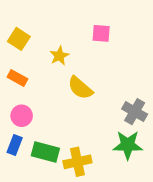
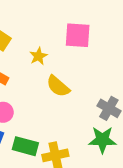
pink square: (101, 33) -> (78, 35), size x1.5

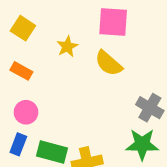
yellow semicircle: (58, 86) -> (109, 63), moved

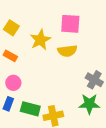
yellow star: (67, 46) -> (40, 40), size x1.5
yellow semicircle: (109, 63) -> (67, 51), turned -48

